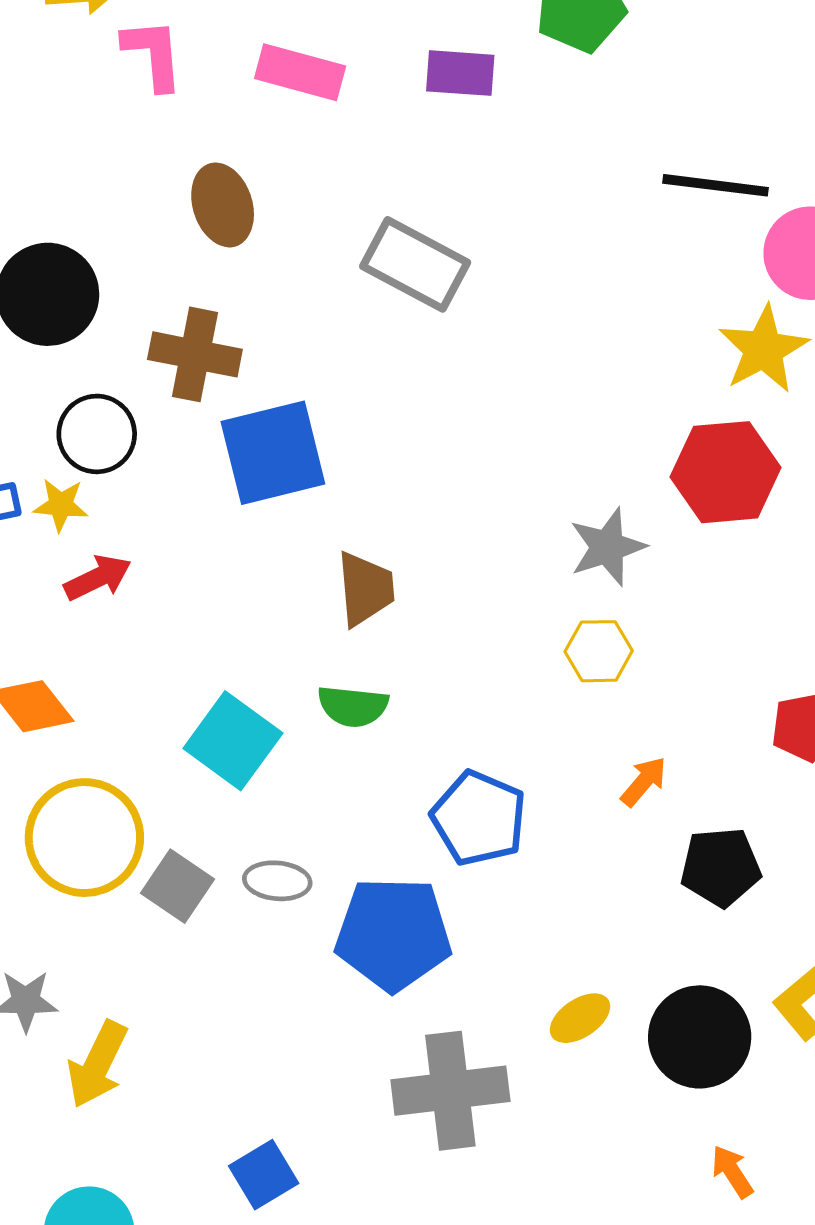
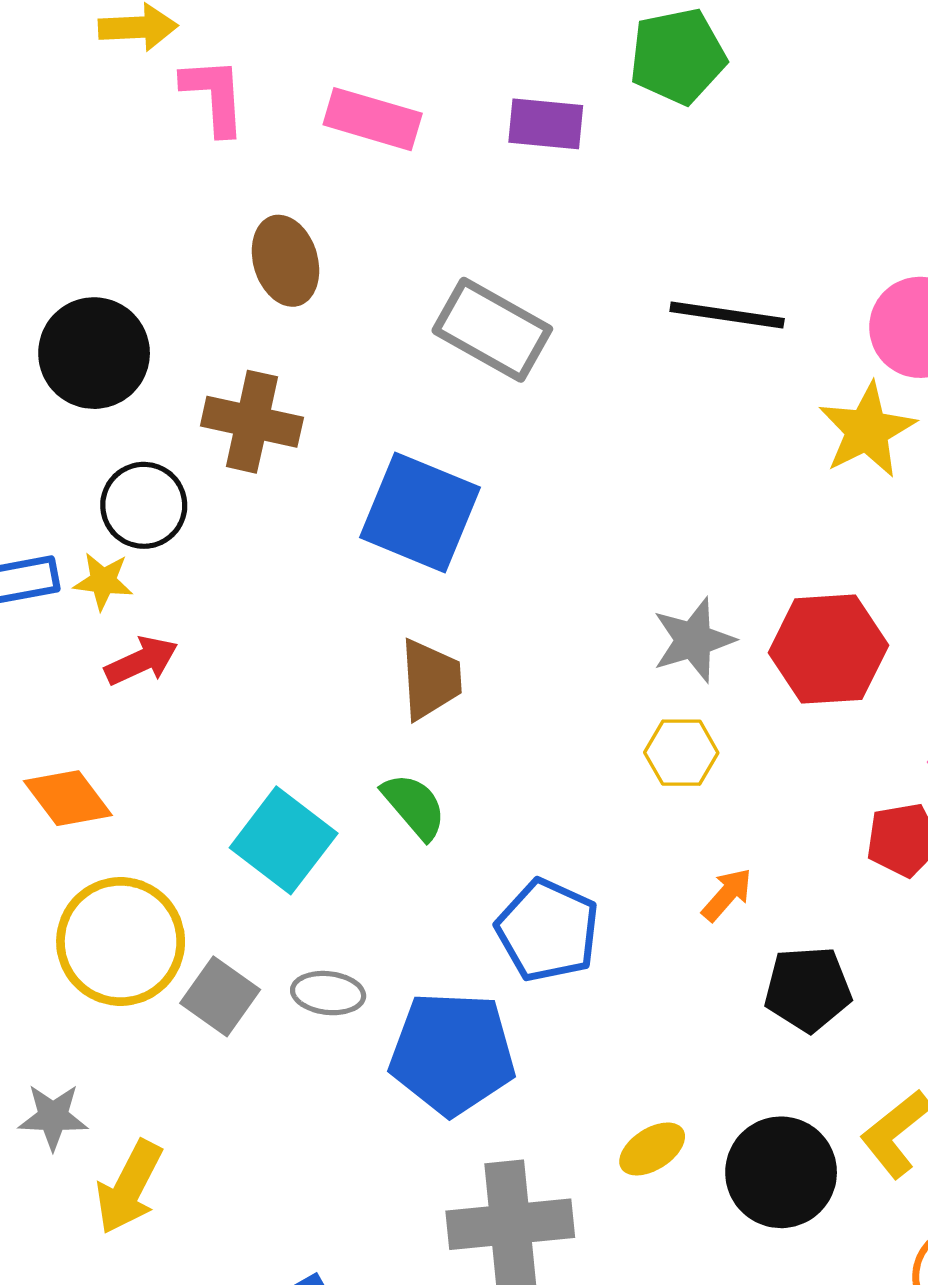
black line: (716, 185) -> (727, 315), moved
blue square: (273, 453) -> (420, 512), moved, turned 35
red hexagon: (726, 472) -> (828, 649), moved
green semicircle: (353, 706) -> (414, 806), turned -138

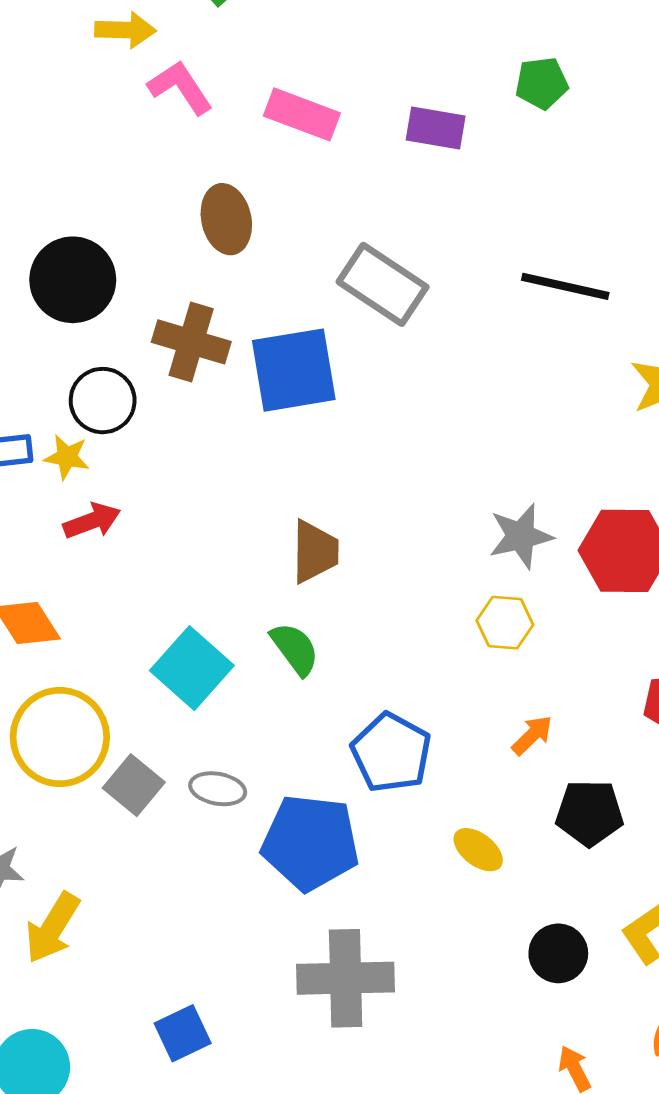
green pentagon: (678, 56) -> (542, 83), size x0.7
pink L-shape: (214, 96) -> (180, 87), turned -34
blue square: (420, 512) -> (294, 370), moved, turned -36
yellow ellipse: (652, 1149) -> (478, 850), moved, turned 66
black circle: (781, 1172) -> (558, 953), size x0.7

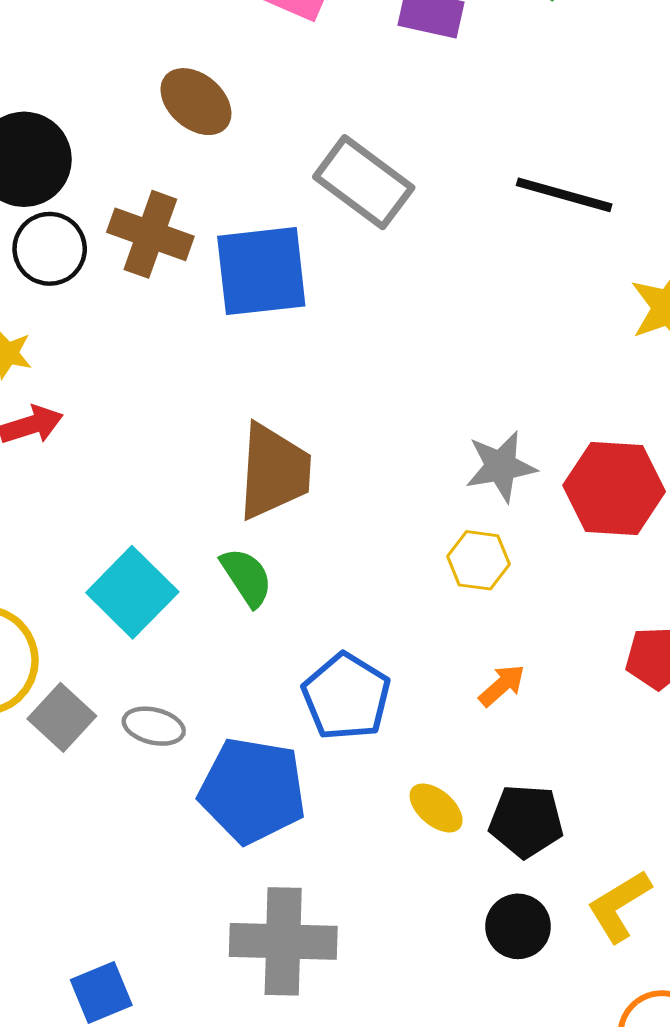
brown ellipse: (226, 219) -> (196, 102), turned -40
black circle: (103, 401) -> (50, 249), moved
brown trapezoid: (315, 552) -> (274, 472), size x1.4
black pentagon: (590, 813) -> (526, 821), moved

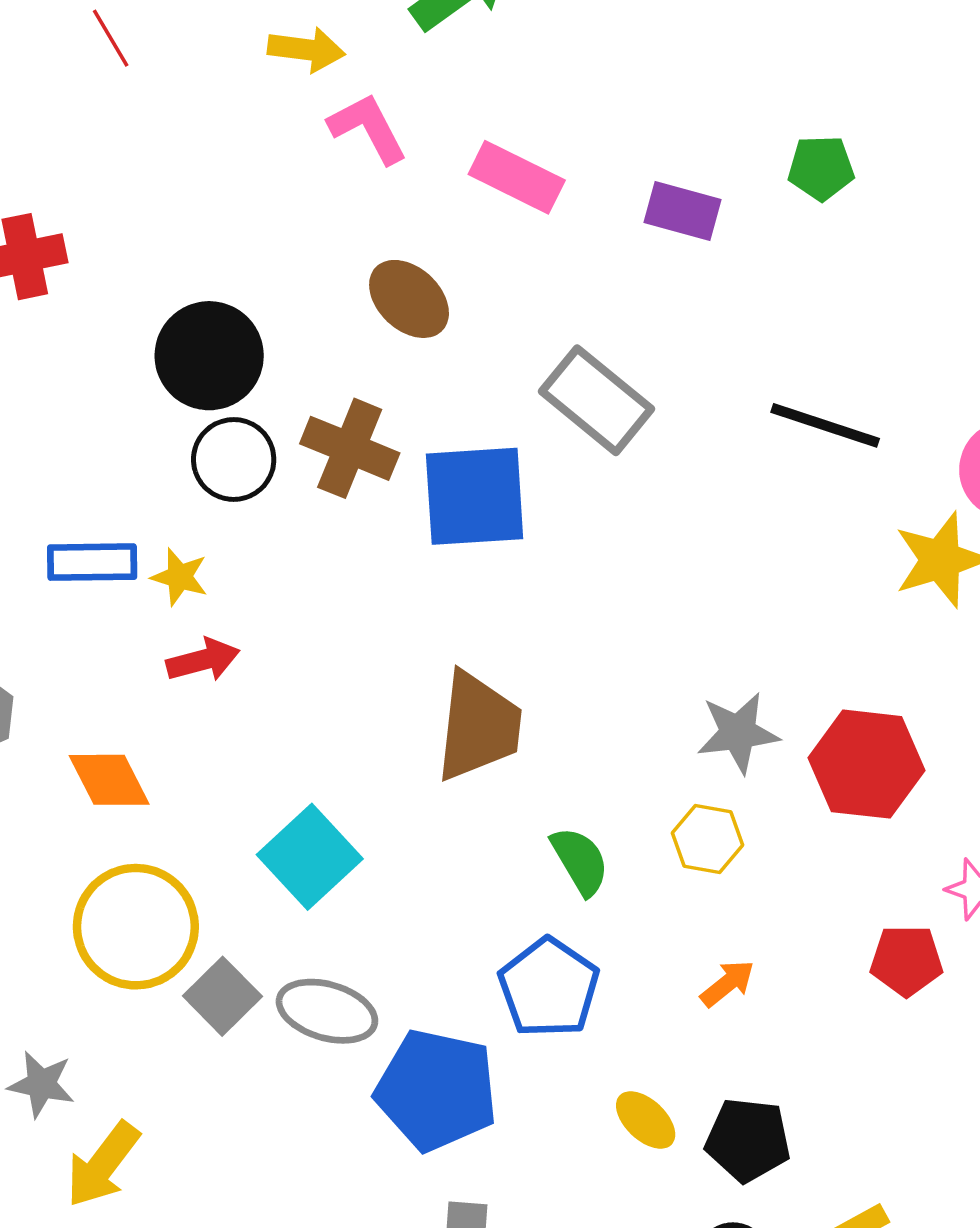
green semicircle: (247, 577) -> (580, 861), moved
gray ellipse: (154, 726) -> (327, 1011), size x1.4

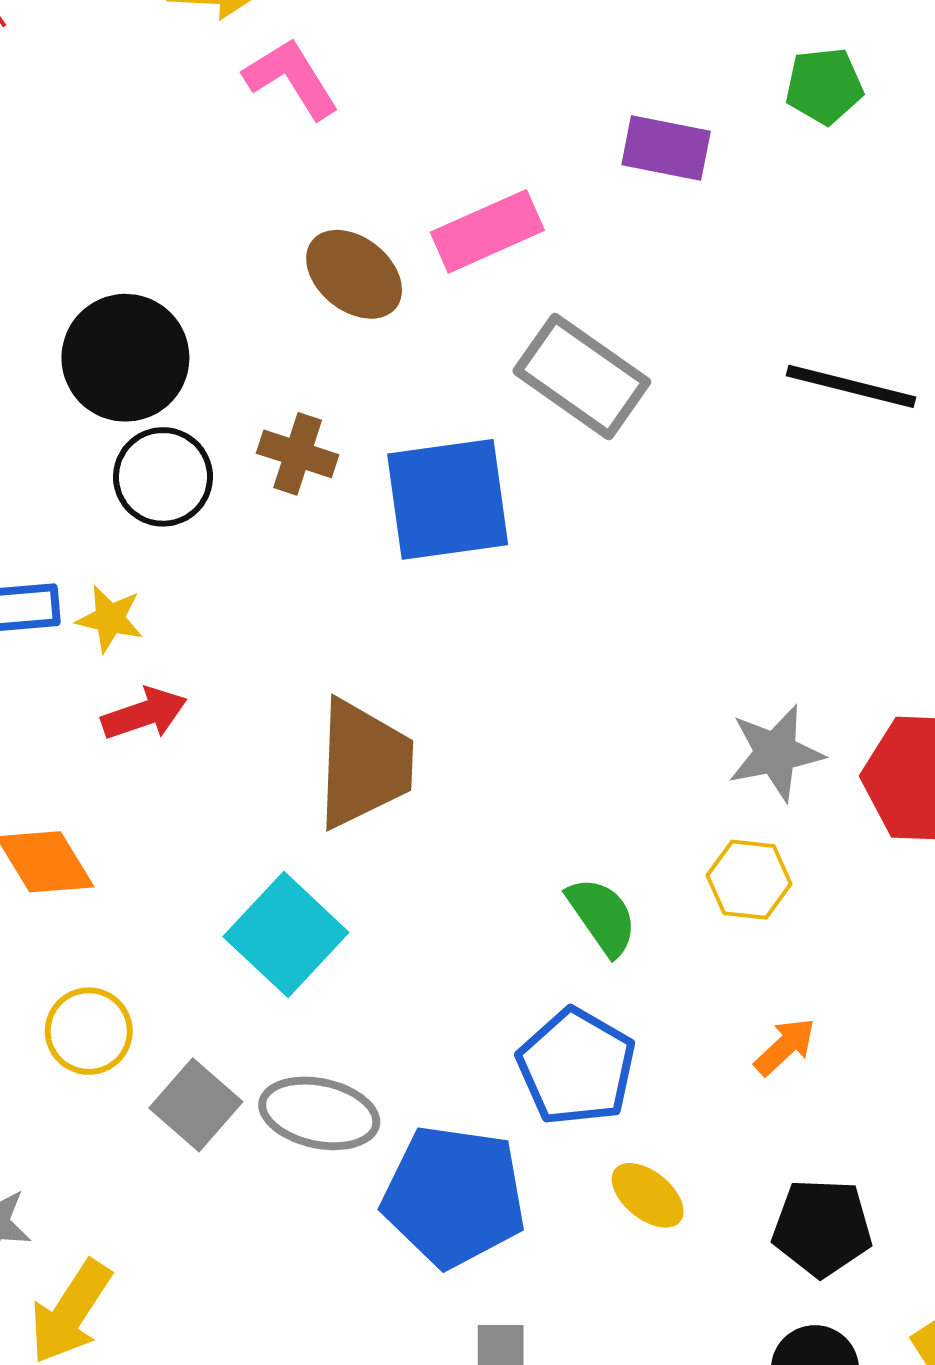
pink rectangle: (517, 177) -> (487, 231), moved, turned -46
brown cross: (350, 448) -> (298, 454), size x0.7
brown trapezoid: (478, 726) -> (364, 764), moved
yellow circle: (136, 927) -> (89, 1031), size x0.6
yellow ellipse: (646, 1120) -> (648, 1195), moved

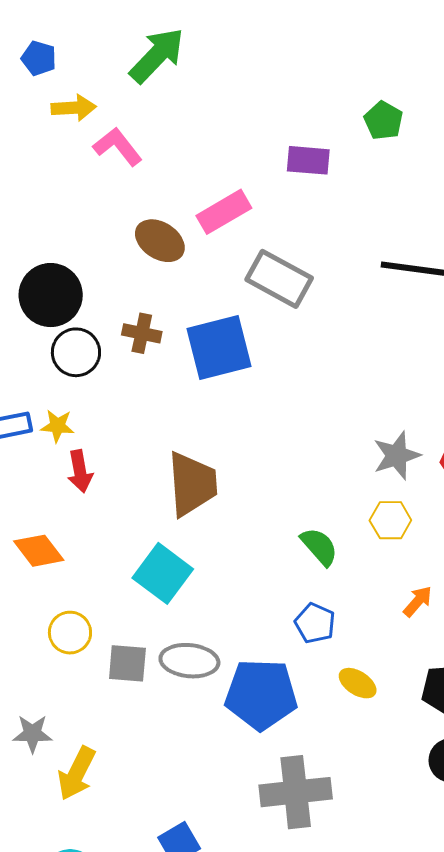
green pentagon: (824, 86) -> (383, 121), turned -30
red arrow: (144, 714) -> (80, 471), turned 105
blue pentagon: (577, 1067) -> (315, 623), size x0.7
gray square: (196, 1105) -> (127, 663), turned -30

